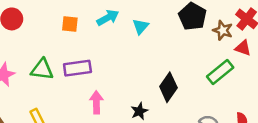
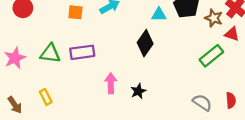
cyan triangle: (141, 27) -> (159, 15), moved, turned 49
black diamond: (168, 87) -> (145, 43), moved
pink arrow: (96, 102) -> (111, 83), moved

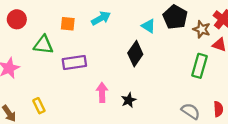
cyan triangle: (159, 15) -> (149, 26), turned 32
green triangle: (50, 53) -> (43, 45), moved
green rectangle: (211, 56) -> (199, 66), turned -35

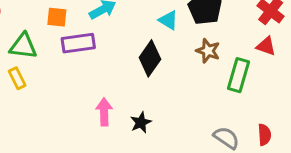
brown star: (202, 29) -> (208, 51), moved
purple rectangle: (74, 62) -> (78, 43), moved
yellow rectangle: (39, 106) -> (17, 78), moved

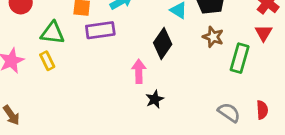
red triangle: (266, 46) -> (264, 33), turned 42
pink arrow: (104, 112) -> (139, 71), moved

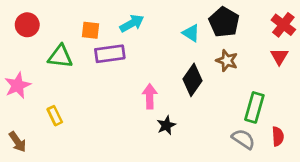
black diamond: (163, 44) -> (192, 80), moved
green rectangle: (240, 58) -> (254, 107), moved
yellow rectangle: (47, 61) -> (55, 116), moved

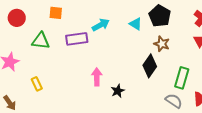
cyan arrow: (132, 23) -> (101, 25), moved
orange square: (91, 30) -> (56, 13), moved
black diamond: (192, 80) -> (150, 66), moved
pink arrow: (150, 96) -> (97, 77), moved

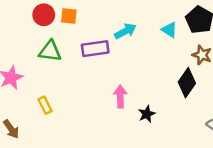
red circle: (17, 18) -> (44, 15), moved

